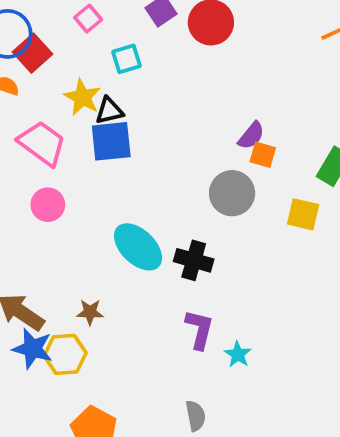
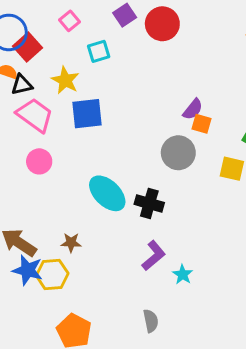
black triangle: (109, 111) -> (22, 85), moved
purple L-shape: (199, 329) -> (154, 256), turned 36

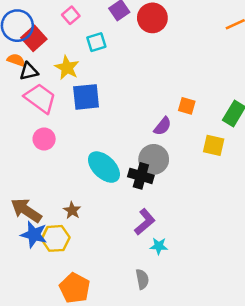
purple semicircle: (193, 109) -> (163, 126), moved
gray circle: (178, 153) -> (154, 159), moved
brown star: (71, 243) -> (72, 210), turned 30
cyan star: (183, 274) -> (159, 246), moved, turned -30

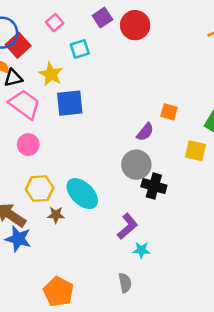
cyan ellipse: (104, 167) -> (82, 194), moved
black cross: (141, 176) -> (154, 186), moved
brown star: (72, 210) -> (56, 215), turned -30
yellow hexagon: (56, 238) -> (40, 189), moved

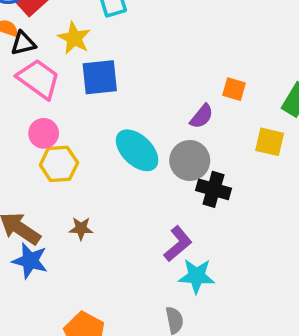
yellow hexagon: (40, 189) -> (59, 164), moved
cyan ellipse: (82, 194) -> (137, 150), moved
cyan star: (141, 250) -> (197, 276), size x1.5

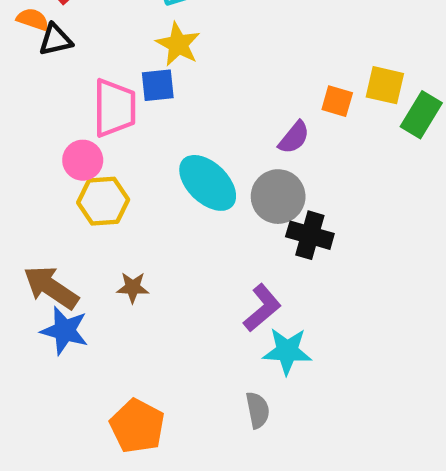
yellow star: (74, 38) -> (178, 44), moved
blue square: (100, 77) -> (158, 85), size x0.7
pink trapezoid: (39, 79) -> (115, 108), moved, turned 54
yellow square: (270, 142) -> (385, 85), moved

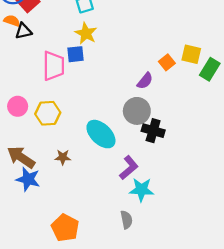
orange square: (337, 101) -> (167, 62), turned 35
pink circle: (83, 160) -> (18, 106), moved
cyan ellipse: (208, 183) -> (101, 134), moved

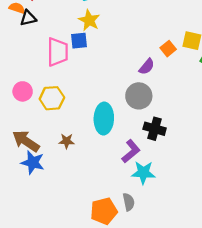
black cross: (153, 131) -> (155, 129), moved
cyan ellipse: (101, 134) -> (104, 119), turned 48
orange pentagon: (65, 228) -> (104, 211), moved, turned 30

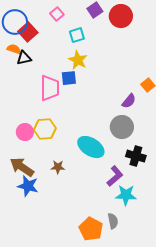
pink circle: (23, 91) -> (25, 132), moved
cyan ellipse: (104, 119) -> (91, 147), turned -60
orange pentagon: (104, 211) -> (91, 229), turned -30

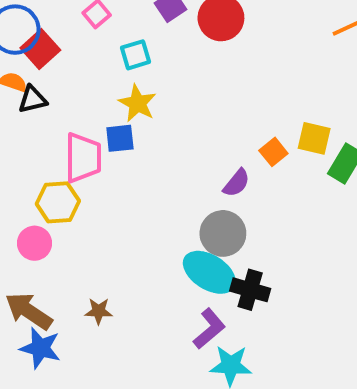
yellow hexagon: (45, 129) -> (58, 202), moved
cyan ellipse: (91, 147) -> (209, 272), moved

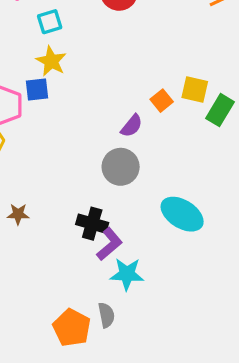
cyan ellipse: (209, 272) -> (182, 214), moved
black cross: (250, 290) -> (92, 224), moved
brown star: (99, 311) -> (18, 214), moved

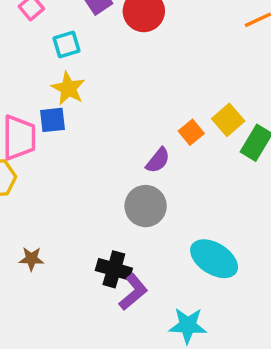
yellow square: (195, 90) -> (228, 120), turned 36
cyan star: (127, 274) -> (188, 325), moved

